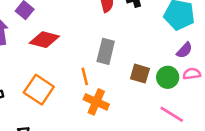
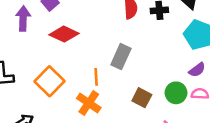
brown square: (140, 74) -> (142, 98), moved
orange cross: (96, 102) -> (89, 103), moved

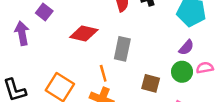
red diamond: (64, 34) -> (84, 33), moved
purple semicircle: (197, 70) -> (186, 47), moved

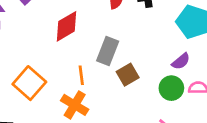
red diamond: (84, 33) -> (66, 26), turned -52
brown square: (151, 83) -> (128, 75), moved, turned 36

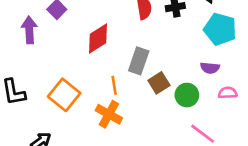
purple semicircle: (181, 61) -> (210, 68), turned 48
green circle: (171, 88) -> (187, 95), moved

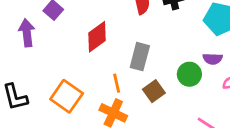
brown square: (159, 83) -> (154, 91), moved
green circle: (187, 95) -> (189, 74), moved

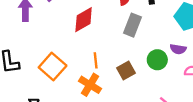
gray rectangle: (140, 57) -> (133, 25), moved

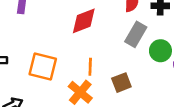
green circle: (157, 60) -> (160, 51), moved
orange square: (53, 66) -> (43, 67), turned -36

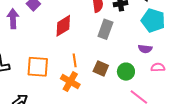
green circle: (160, 51) -> (126, 72), moved
brown square: (121, 83) -> (101, 68), turned -35

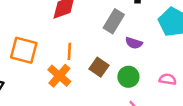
purple semicircle: (145, 49) -> (134, 43), moved

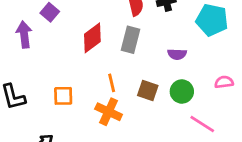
gray rectangle: (114, 21) -> (131, 40), moved
orange square: (24, 50) -> (63, 96), size x0.7

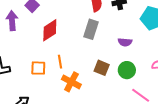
red diamond: (92, 38) -> (50, 30), moved
orange line: (112, 83) -> (60, 62), moved

